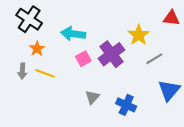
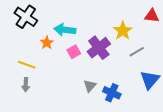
orange star: (37, 49) -> (47, 43), moved
gray arrow: (22, 71) -> (26, 85), moved
yellow line: (45, 73) -> (27, 65), moved
gray triangle: (92, 97) -> (90, 86), moved

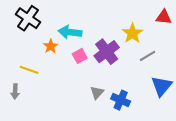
gray arrow: (26, 85) -> (15, 91), moved

